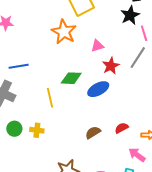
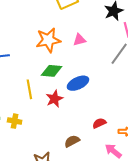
orange star: (64, 32) -> (48, 40), moved, turned 30
red star: (111, 66) -> (54, 99), moved
brown semicircle: (93, 132) -> (72, 141), moved

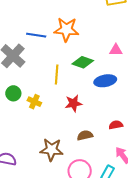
orange star: (48, 40) -> (66, 29), moved
pink triangle: (79, 40) -> (116, 50), moved
red star: (54, 99) -> (74, 103), moved

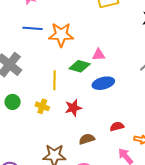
blue line: (36, 35) -> (32, 28), moved
pink triangle: (116, 50) -> (99, 55), moved
yellow cross: (34, 102) -> (42, 106), moved

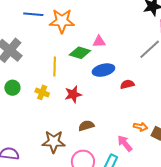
red semicircle: (117, 126) -> (127, 84), moved

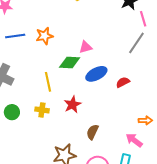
orange star: (62, 21) -> (44, 36), size x0.7
brown semicircle: (86, 126) -> (93, 132), turned -35

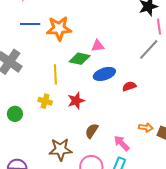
orange star: (44, 36) -> (59, 28), size x1.4
green circle: (12, 112) -> (15, 114), moved
pink arrow: (134, 140) -> (122, 143), moved

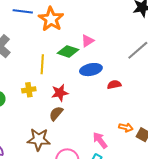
orange star: (59, 28) -> (51, 19), turned 30
pink triangle: (98, 46) -> (88, 41), turned -32
yellow cross: (45, 101) -> (29, 90), turned -32
brown semicircle: (92, 131) -> (56, 113), moved

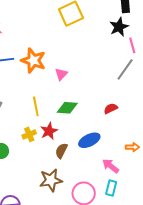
pink triangle: (88, 41) -> (61, 74), moved
green diamond: (68, 51) -> (67, 108), moved
blue ellipse: (91, 70) -> (89, 140), moved
red star: (60, 93) -> (49, 131), moved

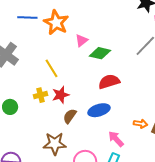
yellow line: (36, 106) -> (51, 68), turned -30
green diamond: (67, 108) -> (100, 53), moved
red semicircle: (111, 108) -> (109, 82), moved, size x1.5

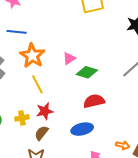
orange star: (56, 23) -> (32, 56), moved
yellow cross: (40, 95) -> (22, 118), moved
brown semicircle: (70, 116) -> (41, 133), moved

